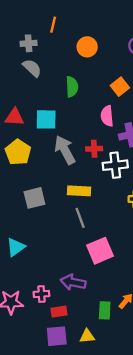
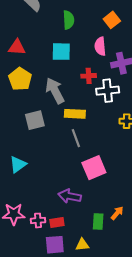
cyan square: (46, 119) -> (61, 52), moved
gray arrow: (65, 150) -> (55, 91), moved
pink cross: (41, 294) -> (38, 220), moved

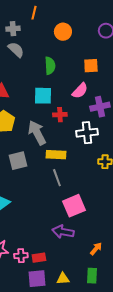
orange square: (112, 20) -> (91, 66), turned 35
pink semicircle: (100, 46) -> (80, 91), turned -132
red cross: (89, 76) -> (60, 115), moved
purple arrow: (70, 196) -> (63, 232), moved
green rectangle: (98, 221) -> (92, 276), moved

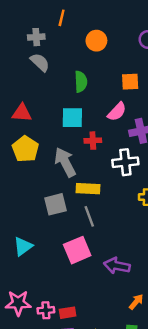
gray square: (18, 161) -> (56, 204), moved
pink square: (74, 206) -> (77, 250), moved
purple arrow: (63, 232) -> (117, 266), moved

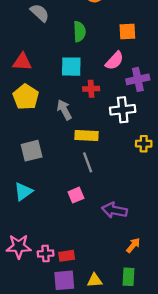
gray arrow: (65, 162) -> (64, 110), size x0.7
gray square: (56, 204) -> (32, 151), moved
pink square: (77, 250) -> (76, 195), size x0.6

